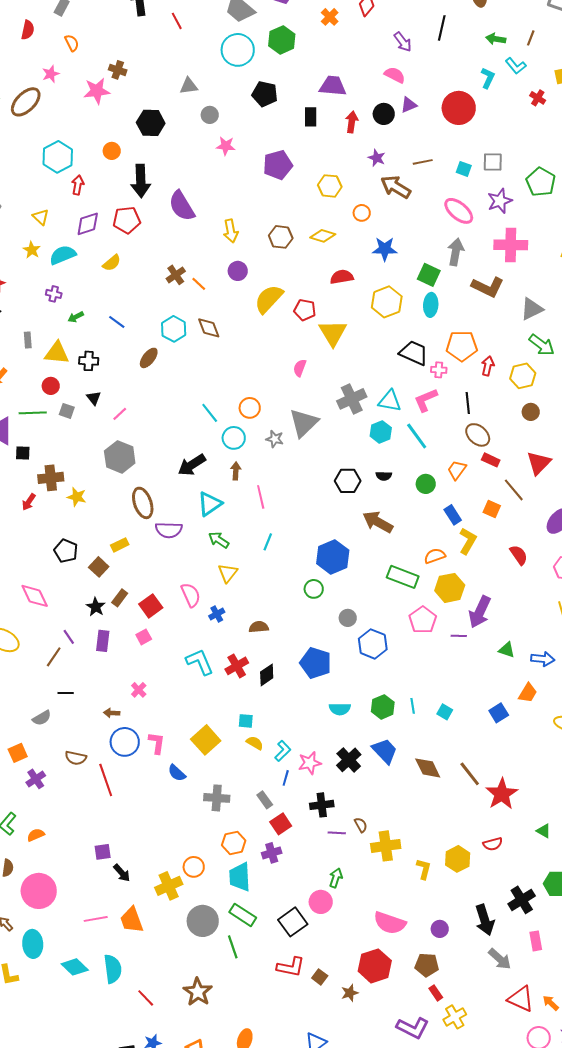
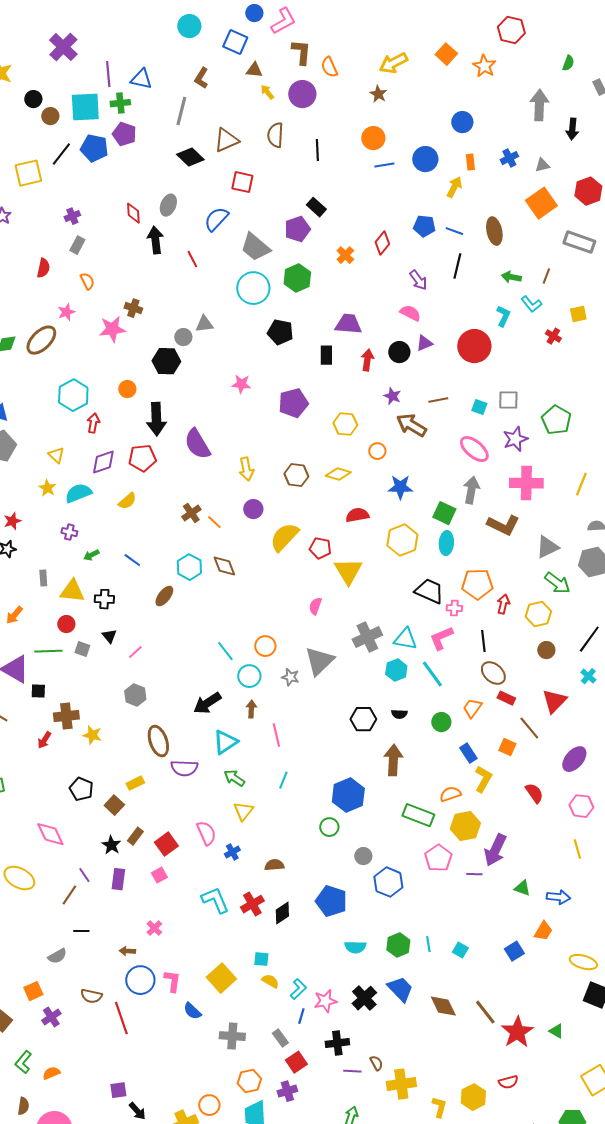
gray circle: (210, 115) -> (183, 337), moved
gray hexagon: (120, 457) -> (135, 695), size x0.7
brown arrow: (378, 522) -> (393, 760), turned 64
green triangle: (544, 831) -> (556, 1031), moved

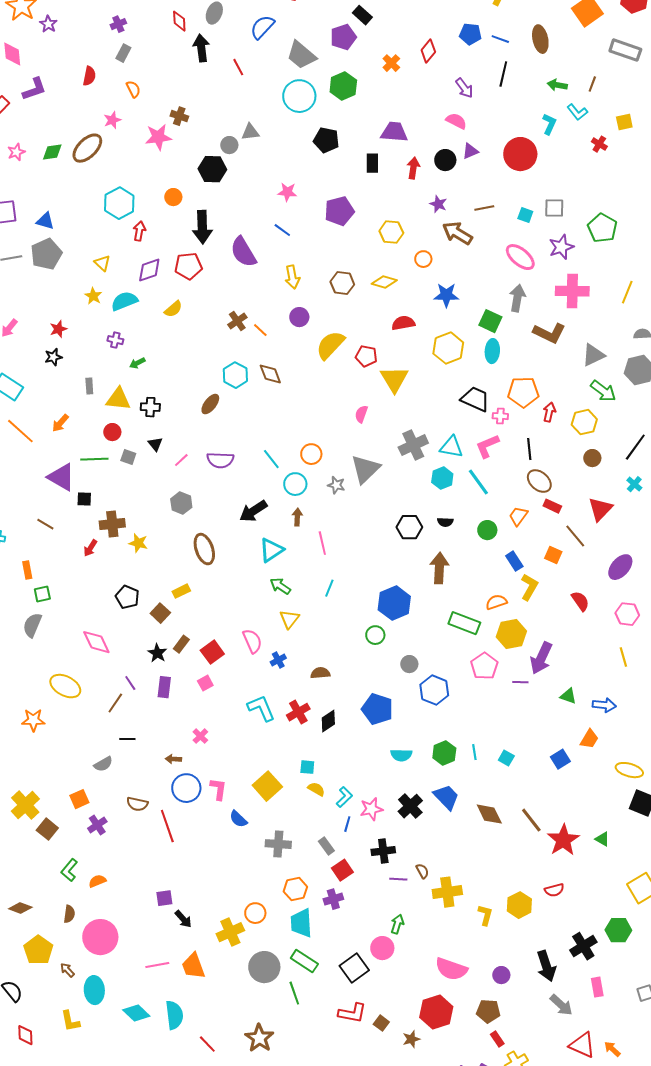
blue line: (132, 560) -> (282, 230), moved
purple semicircle: (184, 768) -> (220, 460), moved

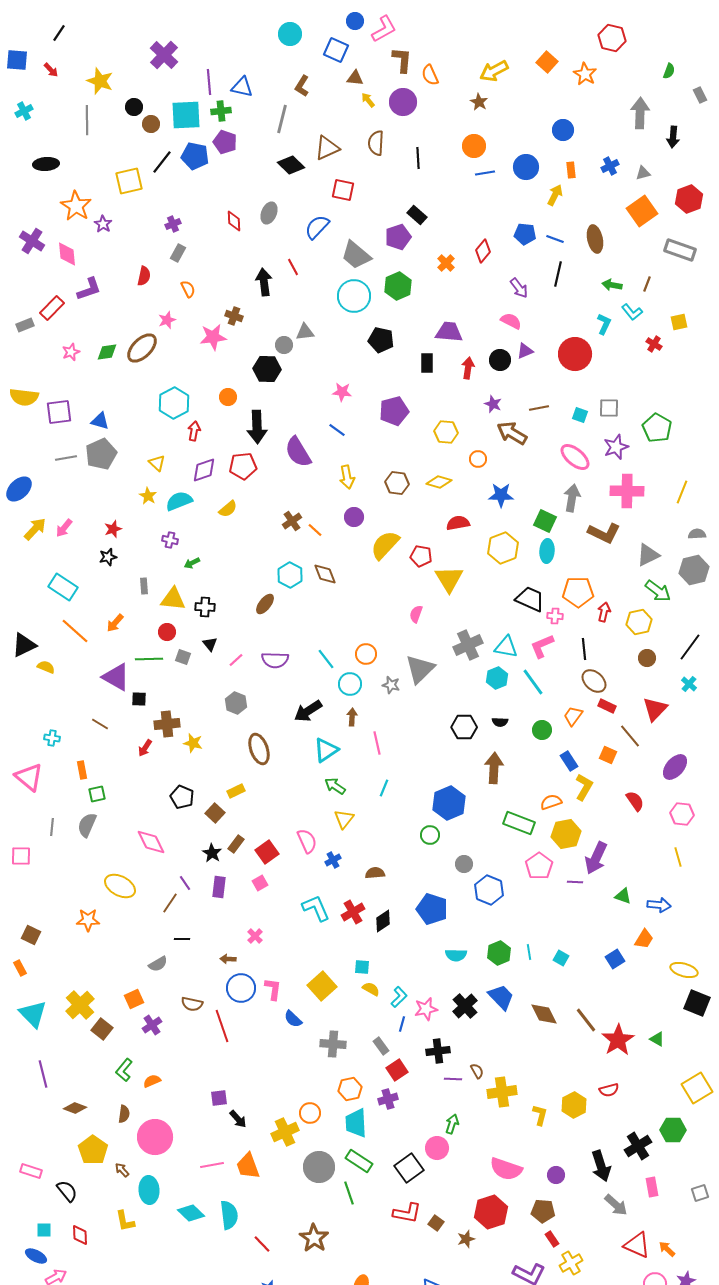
black arrow: (201, 48) -> (264, 282), moved

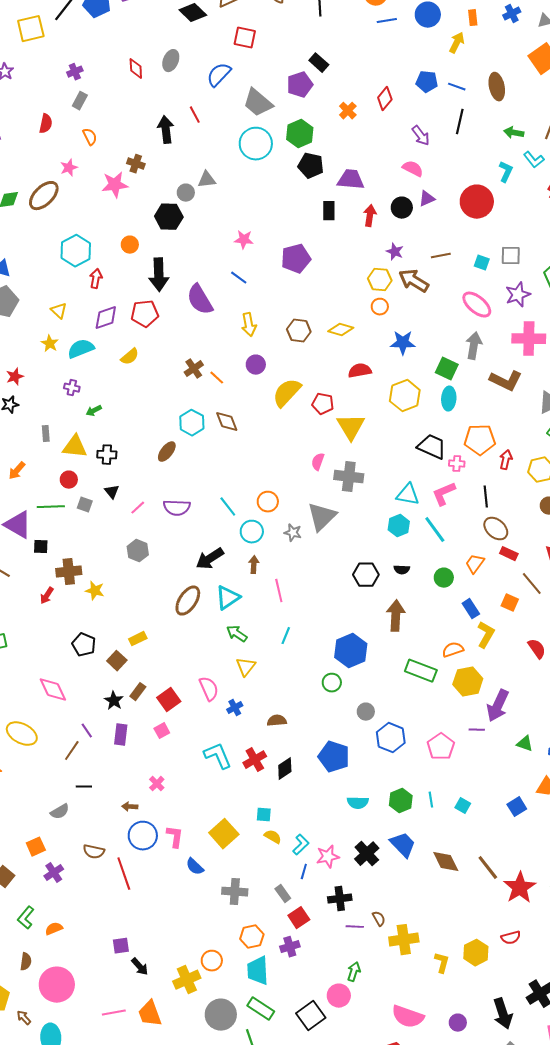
black pentagon: (381, 340) -> (311, 166), moved
yellow hexagon: (446, 432) -> (380, 280), moved
gray cross: (468, 645) -> (349, 477), moved, turned 32
brown ellipse: (259, 749) -> (188, 601), moved, turned 52
pink pentagon: (539, 866) -> (441, 747), moved

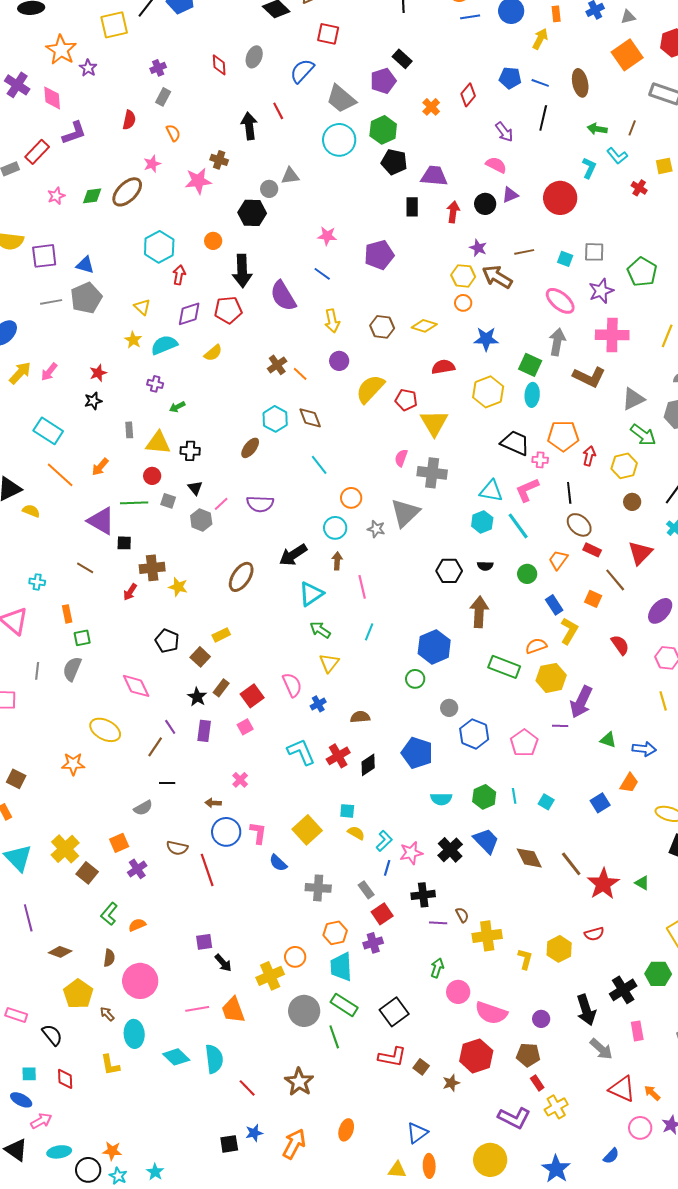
cyan line: (228, 507) -> (319, 465), moved
gray hexagon: (138, 551) -> (201, 520), moved
brown ellipse: (188, 601) -> (241, 577), moved
pink circle: (339, 996) -> (458, 992), moved

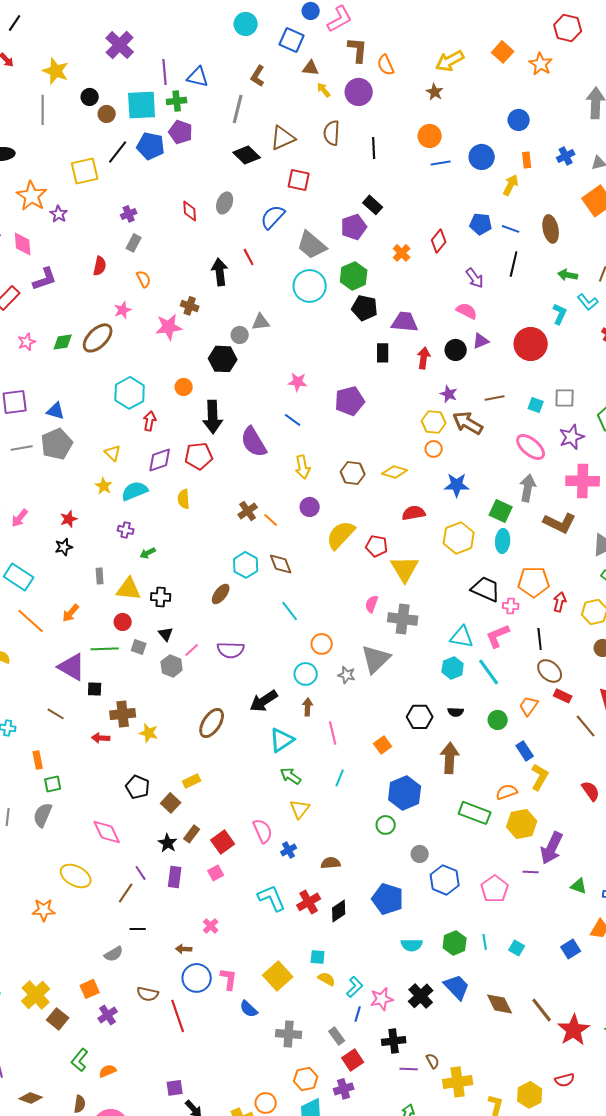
yellow semicircle: (213, 353) -> (184, 499), turned 126
red arrow: (130, 592) -> (101, 738), turned 60
orange square: (593, 599) -> (383, 745), moved, turned 30

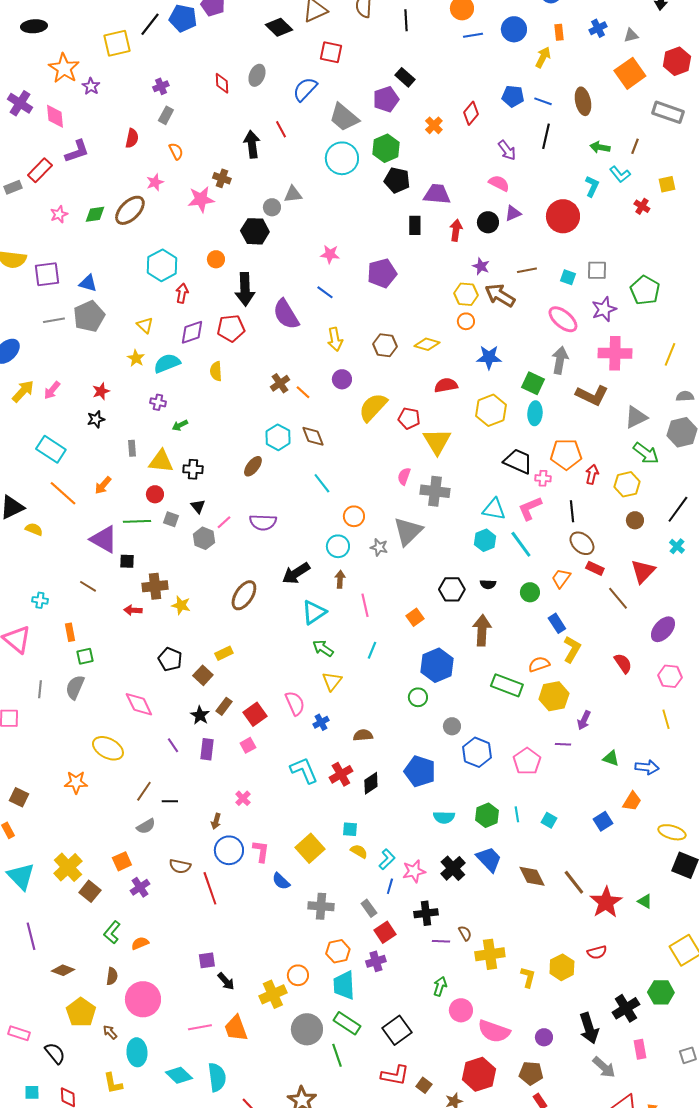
purple arrow: (552, 848) -> (584, 720), size x0.6
brown line: (126, 893) -> (144, 791), moved
brown arrow: (184, 949) -> (216, 821), turned -77

